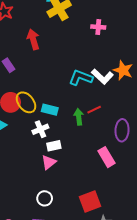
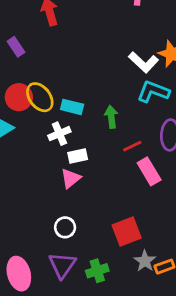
cyan L-shape: (81, 78) -> (153, 92), moved
red line: (94, 110) -> (132, 146), moved

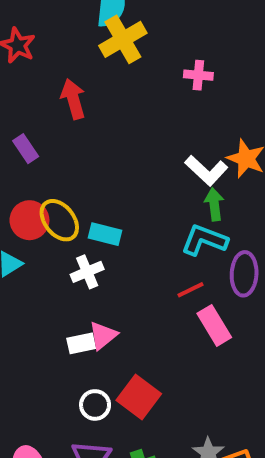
cyan L-shape: (153, 92) -> (204, 240), moved
green arrow: (111, 117) -> (214, 204), moved
white rectangle: (78, 156) -> (81, 343), moved
red square: (127, 232) -> (139, 397), moved, turned -32

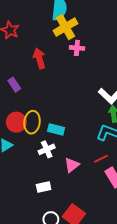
pink cross: (198, 75) -> (77, 48), moved
yellow ellipse: (59, 220) -> (32, 122), turned 45
pink triangle: (103, 335) -> (72, 165), moved

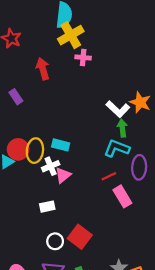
red circle: (16, 122) -> (18, 149), moved
yellow ellipse: (32, 122) -> (35, 151), moved
pink triangle: (72, 165) -> (63, 175), moved

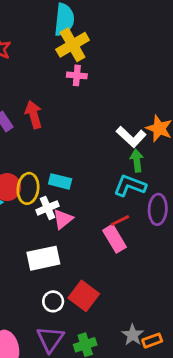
pink cross: (83, 58) -> (77, 75), moved
red arrow: (43, 69) -> (34, 115), moved
pink rectangle: (122, 196) -> (114, 239), moved
white rectangle: (47, 207) -> (43, 258), size x1.6

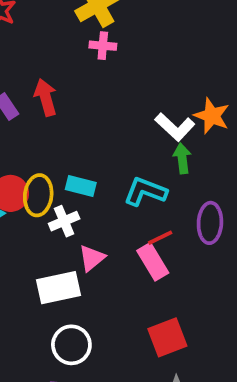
cyan L-shape: (130, 186) -> (145, 192), moved
pink triangle: (63, 219) -> (92, 258), moved
red square: (84, 296) -> (167, 337), moved, turned 32
white circle: (53, 301) -> (71, 345), size x1.4

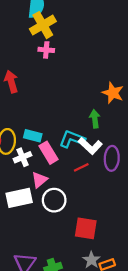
white L-shape: (175, 127) -> (90, 146), moved
pink rectangle: (153, 262) -> (48, 153), moved
red square: (167, 337) -> (86, 228), turned 30
white circle: (71, 345) -> (54, 200), moved

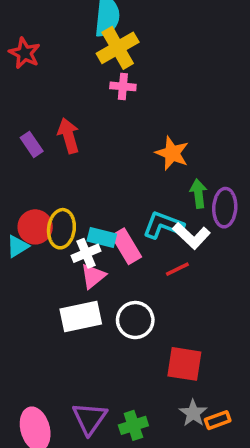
orange star: (113, 93) -> (172, 153), moved
cyan rectangle: (33, 136) -> (102, 237), moved
purple ellipse: (112, 158) -> (225, 208), moved
pink triangle: (39, 180) -> (93, 276), moved

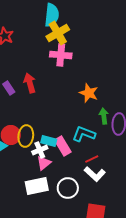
pink cross: (123, 86) -> (61, 55), size x1.5
white L-shape: (191, 236) -> (95, 174), moved

